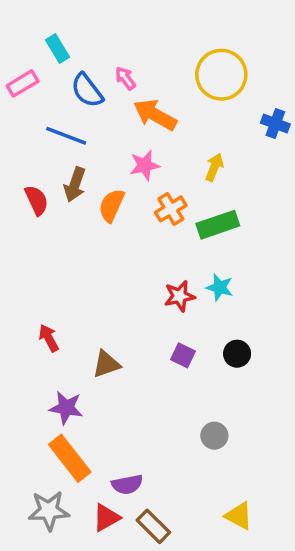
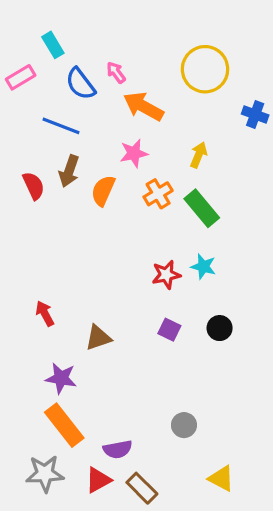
green rectangle: (218, 225) -> (202, 208), turned 69
gray circle: (214, 436) -> (184, 425), moved

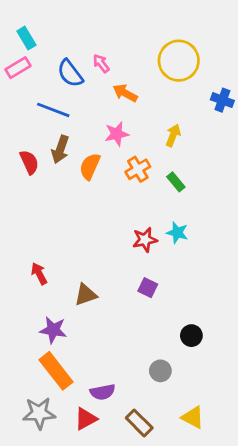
cyan rectangle: (53, 45) -> (26, 38), moved
orange arrow: (144, 106) -> (125, 93), size x0.7
green rectangle: (202, 208) -> (176, 182), size x0.6
black circle: (220, 328) -> (191, 336), moved
brown rectangle: (142, 488) -> (139, 423), moved

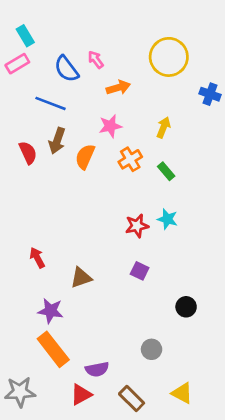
orange arrow: (125, 93) -> (118, 88), turned 135
black circle: (191, 336) -> (186, 307), moved
gray star: (39, 413) -> (20, 392), moved

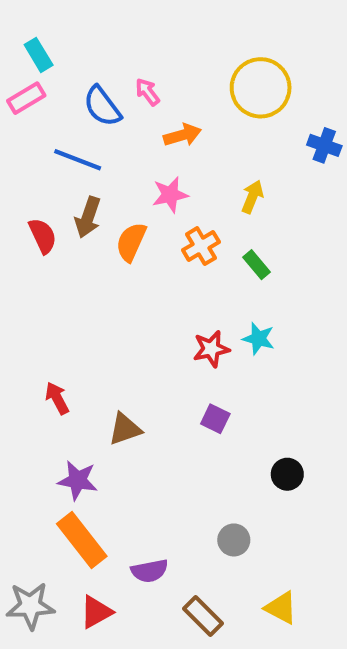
red triangle: (81, 395) -> (96, 612), moved

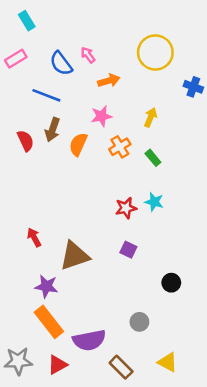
cyan rectangle: (39, 55) -> (27, 21), moved
brown triangle: (125, 429) -> (75, 256), size x1.5
purple semicircle: (150, 571) -> (89, 340), size x1.5

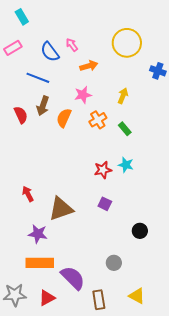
orange rectangle: (49, 322) -> (40, 263), turned -52
purple semicircle: (89, 340) -> (73, 278), turned -124
brown rectangle: (121, 367) -> (99, 300), turned 36

